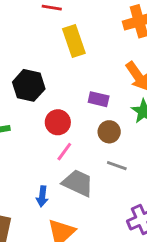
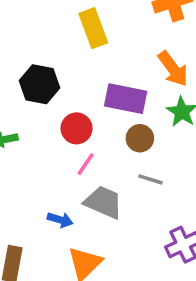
purple rectangle: (99, 99) -> (126, 99), size x1.6
blue arrow: (42, 196) -> (60, 220), turned -78

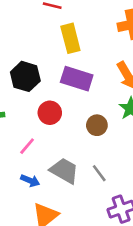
purple rectangle: (126, 99) -> (77, 79), moved
pink line: (86, 164) -> (27, 146), moved
gray line: (150, 179) -> (99, 173), moved, turned 30

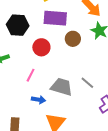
brown circle: (97, 125) -> (73, 39), moved

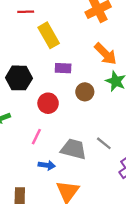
purple rectangle: (55, 18) -> (63, 68), size x0.6

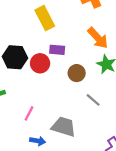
red circle: (48, 103) -> (40, 63), moved
gray line: (104, 143) -> (93, 100), moved

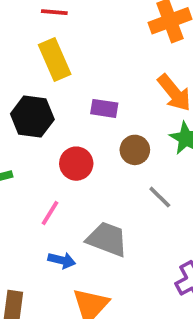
yellow rectangle: (45, 18) -> (55, 60), moved
red circle: (40, 63) -> (76, 164), moved

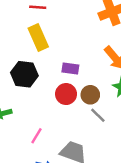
red circle: (76, 164) -> (66, 94), moved
gray line: (160, 197) -> (98, 115), moved

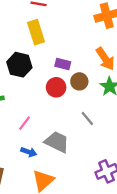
brown circle: (90, 95) -> (79, 81), moved
gray line: (98, 115) -> (87, 119), moved

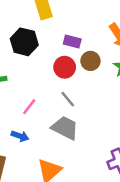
gray line: (87, 119) -> (68, 99), moved
blue arrow: (29, 152) -> (20, 136), moved

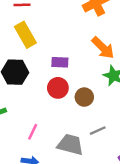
brown circle: (90, 61) -> (84, 97), moved
gray line: (68, 99) -> (98, 131), moved, turned -63

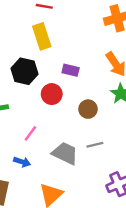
red circle: (58, 88) -> (52, 94), moved

